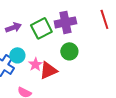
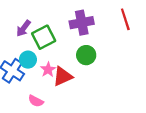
purple arrow: (13, 27) -> (23, 28), turned 147
green square: (41, 28) -> (44, 37), moved

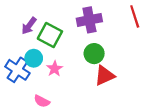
green square: (44, 37) -> (50, 35), turned -35
red triangle: (63, 76) -> (105, 76), moved

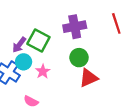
purple arrow: (29, 26) -> (19, 45), moved

